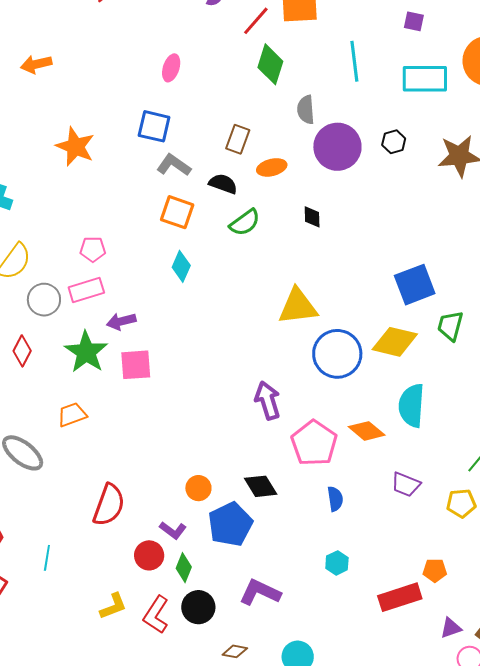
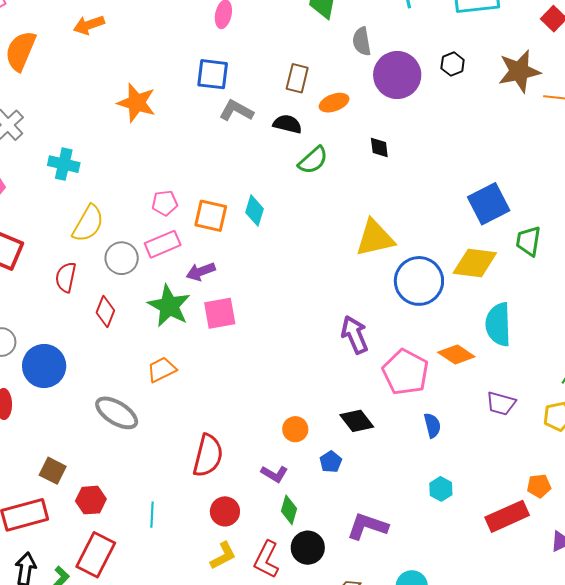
orange square: (177, 212) -> (211, 216), moved
blue pentagon: (230, 524) -> (331, 462), size x0.5
red circle: (149, 555) -> (225, 511), moved

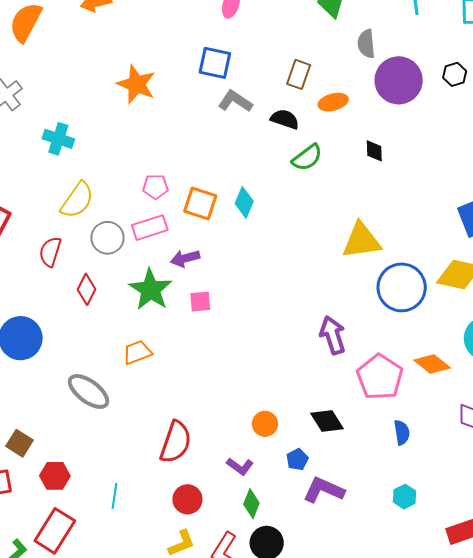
pink square: (220, 313) -> (200, 302), size x0.7
purple L-shape: (367, 526) -> (324, 490), moved

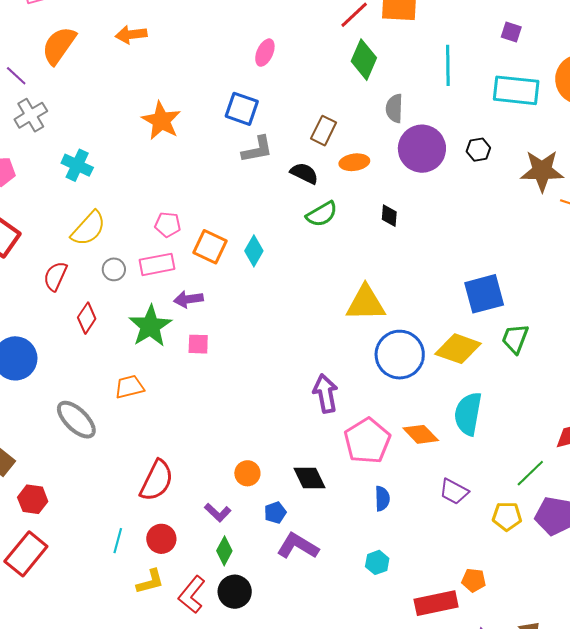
gray L-shape: (235, 101) -> (257, 149), turned 128
gray circle: (107, 238) -> (114, 269), size x0.7
cyan line: (115, 496) -> (118, 541), moved

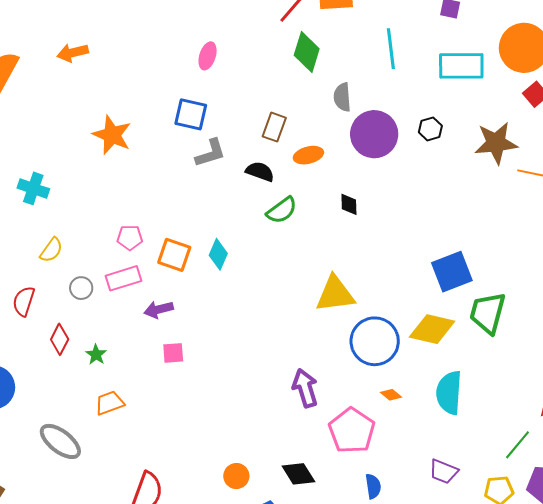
yellow semicircle: (88, 228) -> (51, 250), size x0.7
green star: (150, 326) -> (96, 355), moved, size x0.5
green trapezoid: (515, 339) -> (488, 313), size x1.4
orange diamond: (421, 434) -> (391, 395), moved, size x0.6

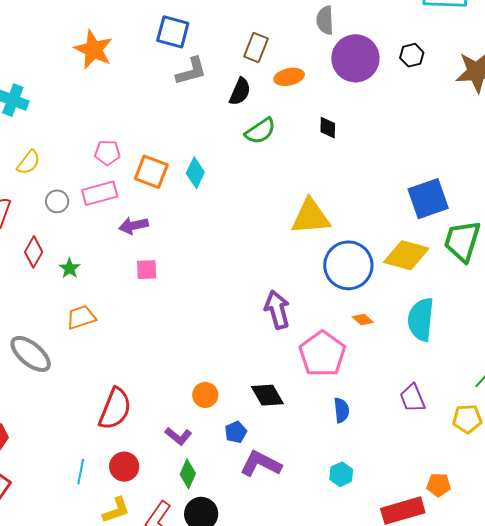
black semicircle: (260, 172) -> (240, 92), turned 92
purple trapezoid: (444, 472) -> (413, 398), turned 44

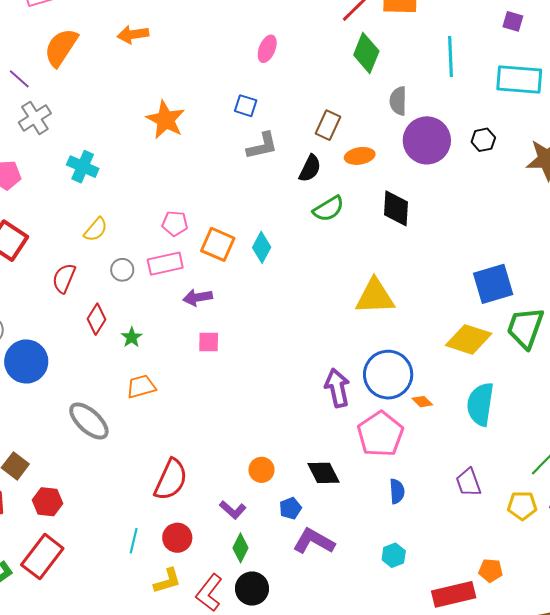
blue square: (173, 32) -> (246, 106), size x0.7
black diamond: (328, 128) -> (396, 208), size x1.6
blue circle: (348, 265) -> (388, 375), moved

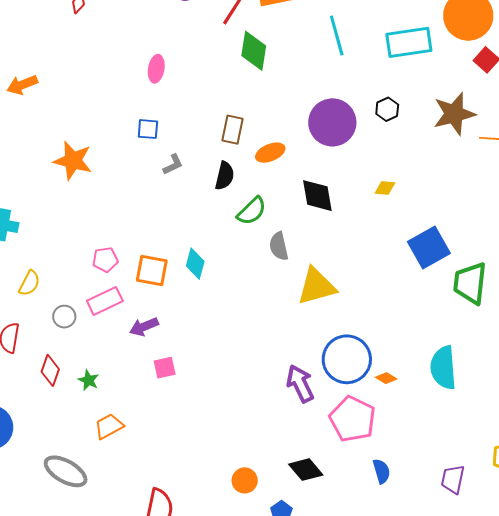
gray semicircle: (398, 101) -> (279, 246), moved
gray L-shape: (262, 146) -> (173, 164), size x0.7
yellow diamond: (469, 339) -> (385, 188), moved, size x0.5
purple trapezoid: (468, 482) -> (453, 479), moved, turned 44

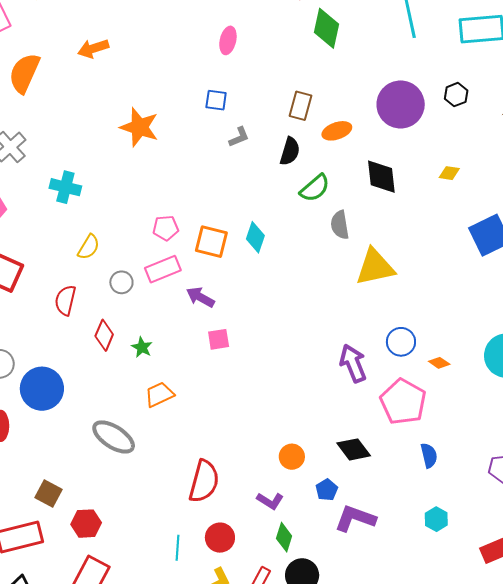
purple arrow: (144, 327) -> (200, 297), turned 48
blue circle: (347, 359) -> (401, 342), size x0.6

